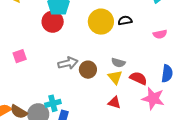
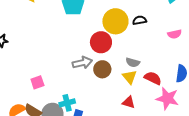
red circle: (53, 22) -> (101, 42), moved
pink square: (20, 56) -> (37, 82), moved

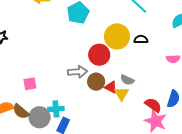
red semicircle: (153, 78) -> (153, 105), moved
red triangle: (129, 102) -> (111, 87), moved

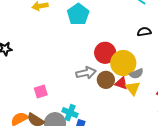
yellow circle: (117, 36) -> (123, 63), moved
gray semicircle: (127, 80) -> (136, 74), turned -40
cyan cross: (56, 109) -> (70, 113), turned 35

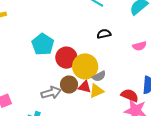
cyan pentagon: (78, 14) -> (43, 44), moved
gray arrow: (86, 73) -> (51, 93), moved
yellow triangle: (133, 88) -> (96, 91), turned 49

